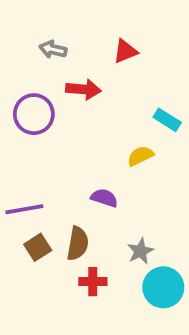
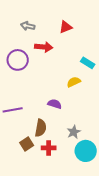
brown square: (38, 247) -> (27, 144), moved

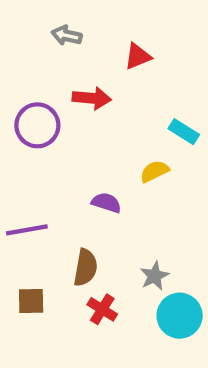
gray arrow: (28, 26) -> (67, 35), moved
purple semicircle: (55, 104) -> (106, 203), moved
brown square: (27, 144) -> (31, 301), moved, turned 32
red cross: (49, 148) -> (102, 309), turned 32

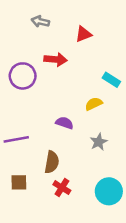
gray star: (154, 276) -> (99, 142), moved

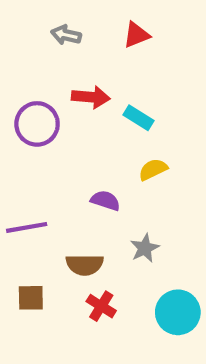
red triangle: (83, 34) -> (136, 35), moved
cyan rectangle: (111, 80) -> (138, 118), moved
gray star: (99, 142) -> (145, 248), moved
brown semicircle: (52, 162) -> (85, 265), turned 80

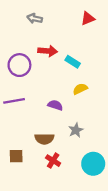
red triangle: (136, 35) -> (88, 18), moved
purple line: (27, 227) -> (14, 101), moved

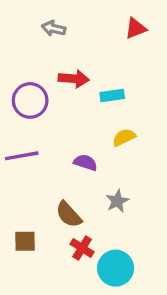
cyan rectangle: (73, 62) -> (112, 95), turned -40
brown semicircle: (44, 139) -> (69, 214), turned 48
cyan circle: (93, 164) -> (116, 268), moved

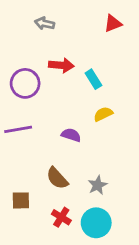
cyan rectangle: (112, 95) -> (93, 79), turned 66
gray star: (117, 201) -> (98, 185), moved
red cross: (82, 248) -> (61, 217), moved

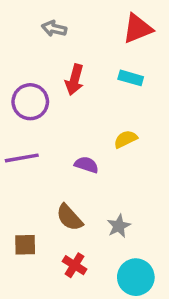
red triangle: (113, 23) -> (138, 29), size x1.4
red arrow: (61, 65) -> (75, 80), turned 100
cyan rectangle: (93, 79) -> (131, 78), moved, turned -42
cyan circle: (96, 223) -> (136, 277), moved

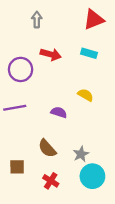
gray arrow: (54, 29) -> (37, 20), turned 77
red arrow: (75, 80) -> (51, 54), turned -90
yellow semicircle: (126, 139) -> (86, 95), turned 56
cyan circle: (136, 277) -> (92, 176), moved

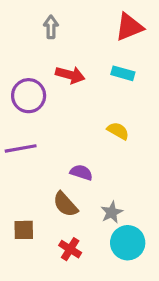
purple semicircle: (59, 112) -> (81, 172), moved

